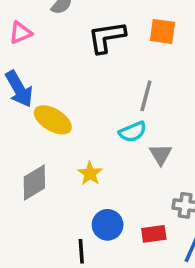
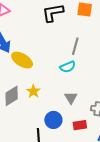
gray triangle: (161, 154) -> (71, 98), moved
yellow star: (90, 173) -> (33, 91), moved

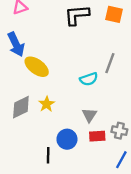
gray line: (75, 46) -> (110, 63), moved
red rectangle: (80, 125) -> (97, 136), moved

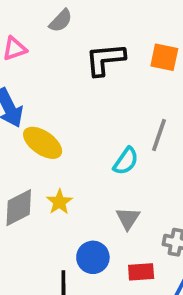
cyan semicircle: (89, 79) -> (126, 161), turned -36
red rectangle: (97, 136) -> (141, 272), moved

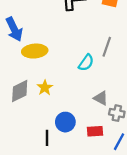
yellow ellipse: (43, 143) -> (35, 51), turned -40
gray triangle: (128, 218) -> (101, 98), moved, turned -35

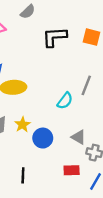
blue circle: (65, 122) -> (43, 138), moved

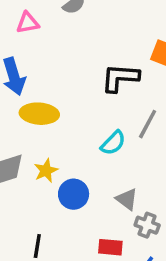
black L-shape: (55, 37) -> (120, 78), moved

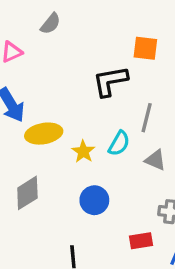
yellow star: (46, 171) -> (83, 152), moved
gray triangle: (127, 199) -> (155, 160), moved

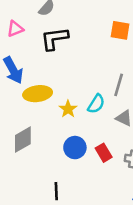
black L-shape: (110, 81) -> (54, 39), moved
red rectangle: (141, 241) -> (104, 153), moved, turned 66

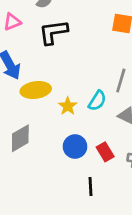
black line: (56, 191) -> (90, 187), moved

